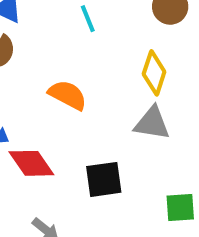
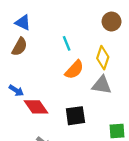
cyan line: (88, 19) -> (67, 43), moved
orange semicircle: (68, 95) -> (74, 70), moved, turned 105

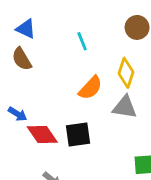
cyan line: (67, 43) -> (82, 41), moved
brown semicircle: (20, 47) -> (22, 59), turned 120
black square: (75, 116) -> (78, 135), moved

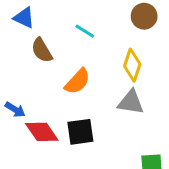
cyan line: (82, 41) -> (85, 31), turned -36
brown semicircle: (22, 59) -> (42, 50), moved
orange semicircle: (90, 88) -> (77, 81), moved

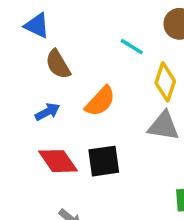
cyan line: (85, 31) -> (132, 47), moved
blue arrow: (15, 110) -> (47, 112), moved, turned -60

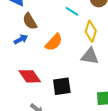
blue arrow: (47, 112) -> (21, 39), moved
black square: (104, 161) -> (62, 86), moved

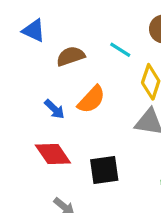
brown semicircle: (30, 21) -> (71, 56), moved, turned 102
blue arrow: (21, 39) -> (55, 109), moved, turned 72

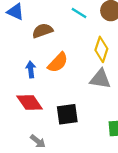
cyan line: (120, 50) -> (79, 13), moved
blue arrow: (55, 109) -> (31, 69), turned -140

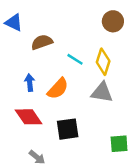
cyan line: (79, 13) -> (75, 59), moved
orange semicircle: (58, 62) -> (58, 89), moved

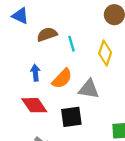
cyan line: (75, 59) -> (71, 44), moved, turned 42
gray triangle: (102, 92) -> (89, 89), moved

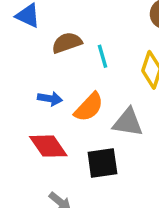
blue arrow: (35, 73) -> (50, 99), turned 105

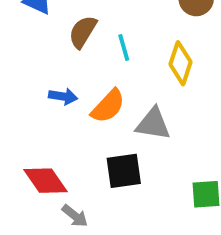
brown semicircle: (67, 43) -> (83, 32), turned -40
red diamond: (48, 146) -> (45, 181), moved

